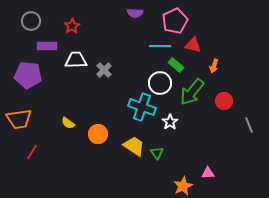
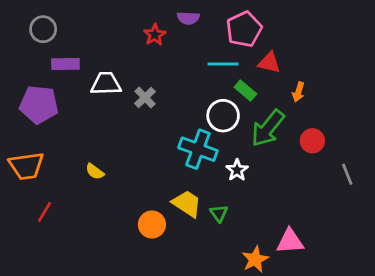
red star: (72, 26) -> (155, 35), moved
orange circle: (98, 134) -> (152, 225), moved
pink triangle: (208, 173) -> (290, 241), size x1.5

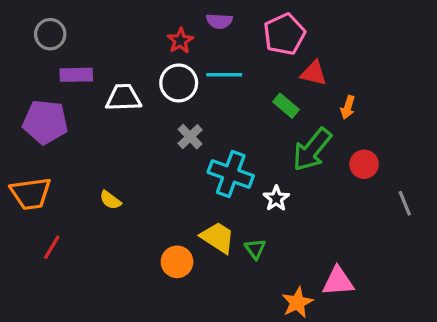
cyan line: (223, 64) -> (224, 75), moved
gray cross: (145, 98) -> (190, 137), moved
white circle: (223, 116) -> (179, 83), moved

